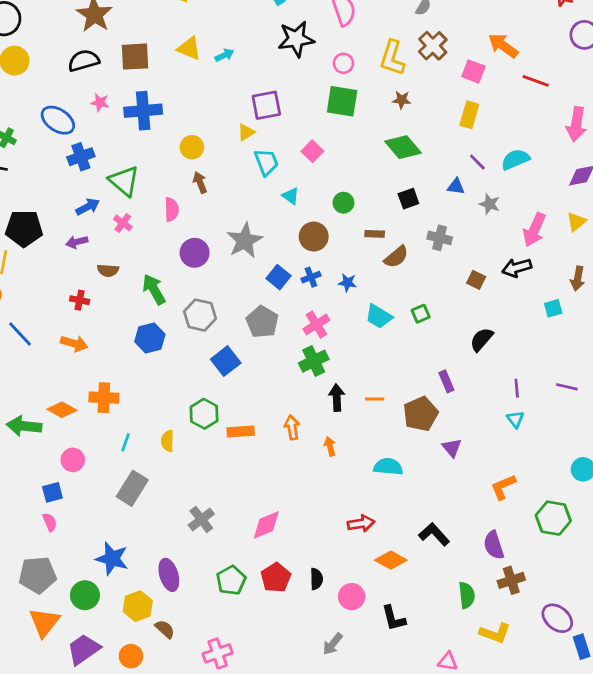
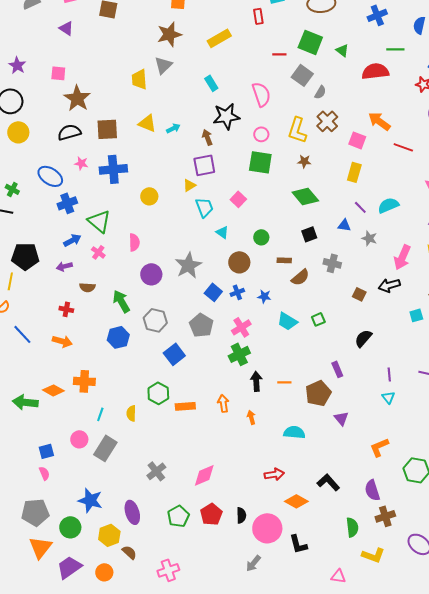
brown arrow: (200, 182) -> (207, 137), moved
pink circle: (73, 460) -> (79, 439), moved
pink circle: (352, 597) -> (267, 528), size x1.5

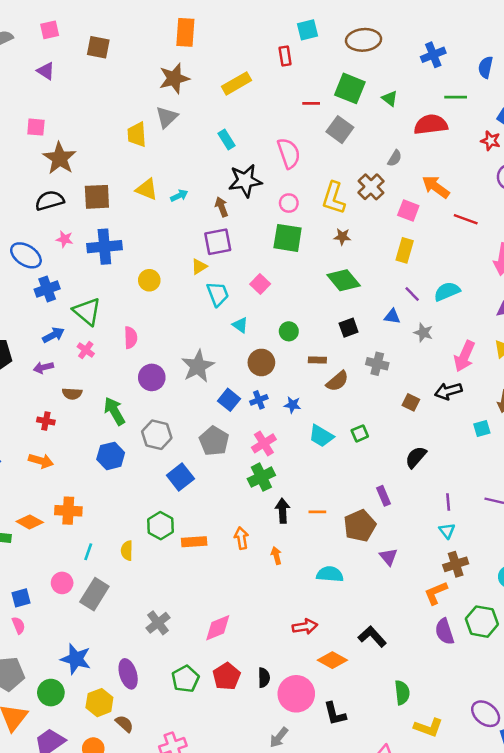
gray semicircle: (320, 92) -> (395, 158), moved
purple semicircle: (372, 490) -> (444, 632), moved
brown cross: (385, 516) -> (456, 564), moved

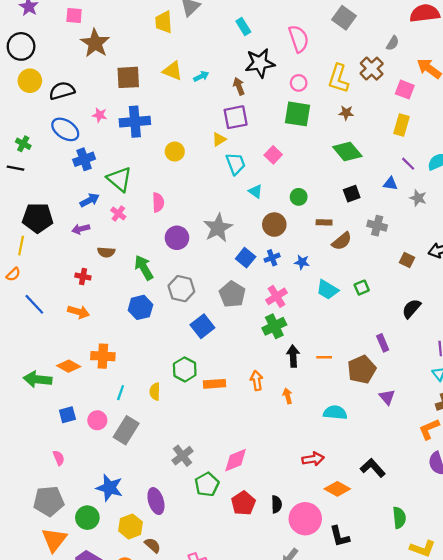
black semicircle: (50, 201) -> (62, 91), moved
blue square: (21, 598) -> (67, 415), moved
green pentagon: (185, 679) -> (207, 484), moved

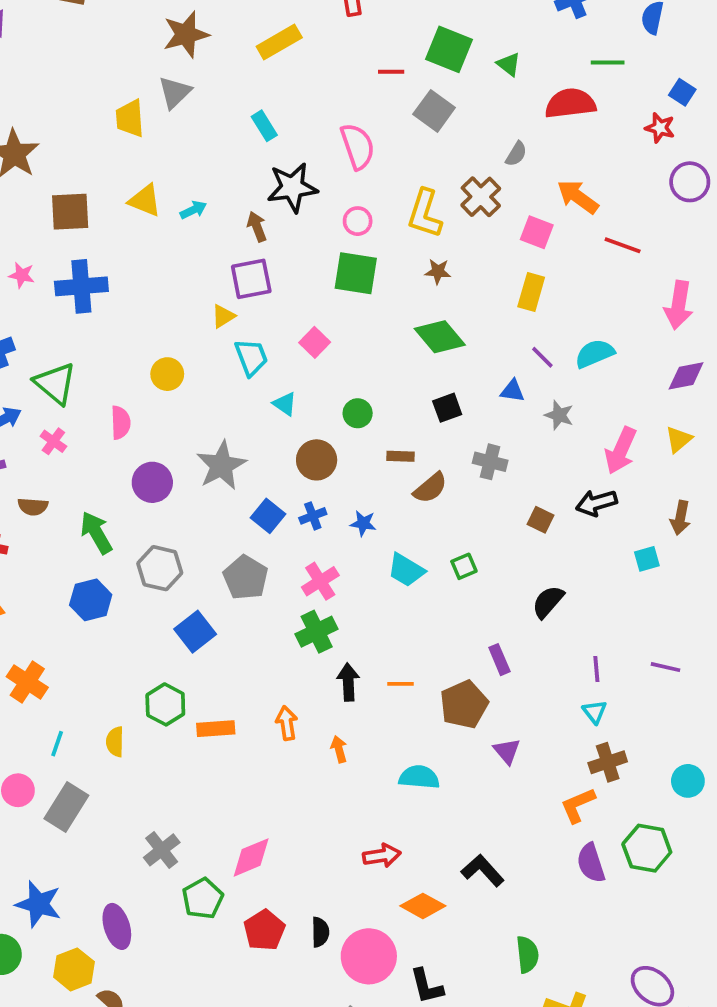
yellow circle: (175, 152) -> (167, 374), moved
orange cross: (103, 356) -> (27, 682), turned 30

